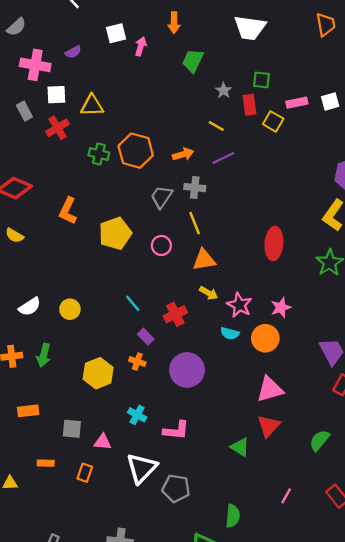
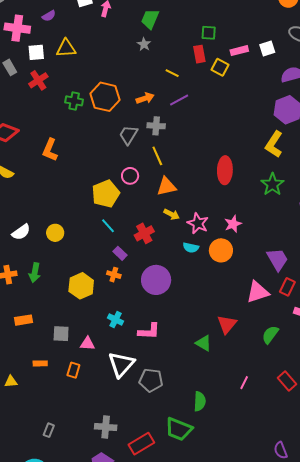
gray star: (224, 90) -> (144, 44), moved
yellow triangle: (92, 105) -> (66, 48), moved
yellow pentagon: (115, 233) -> (106, 194), moved
pink triangle: (270, 389) -> (258, 292), moved

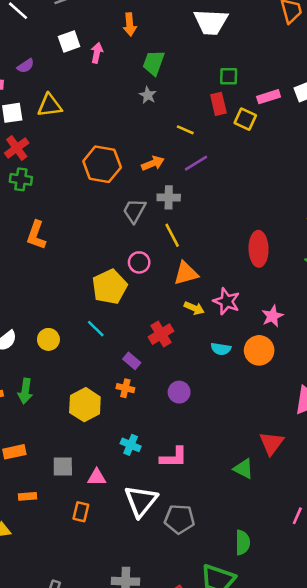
green cross: (74, 101) -> (21, 179), moved
pink star: (198, 223) -> (227, 301), moved
cyan line: (108, 226) -> (96, 329), moved
purple circle: (156, 280) -> (179, 392), size x0.6
orange rectangle: (40, 363) -> (27, 496), moved

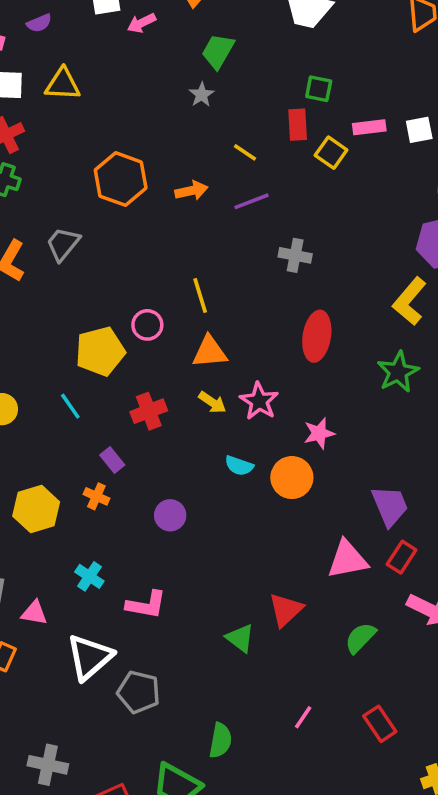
pink arrow: (97, 53) -> (141, 23), turned -138
gray cross: (169, 197) -> (295, 255), moved
gray trapezoid: (134, 211) -> (63, 244), moved
red cross: (161, 334) -> (149, 411), moved

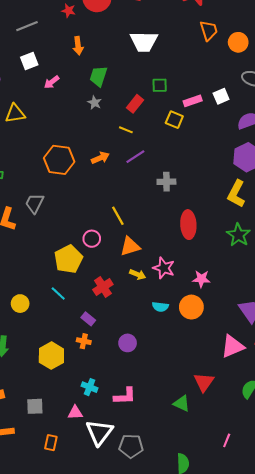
pink arrow: (141, 23) -> (52, 82), moved
red rectangle: (298, 125) -> (135, 104), moved, turned 54
pink star: (319, 433) -> (201, 279), turned 30
pink triangle: (34, 613) -> (75, 413), moved

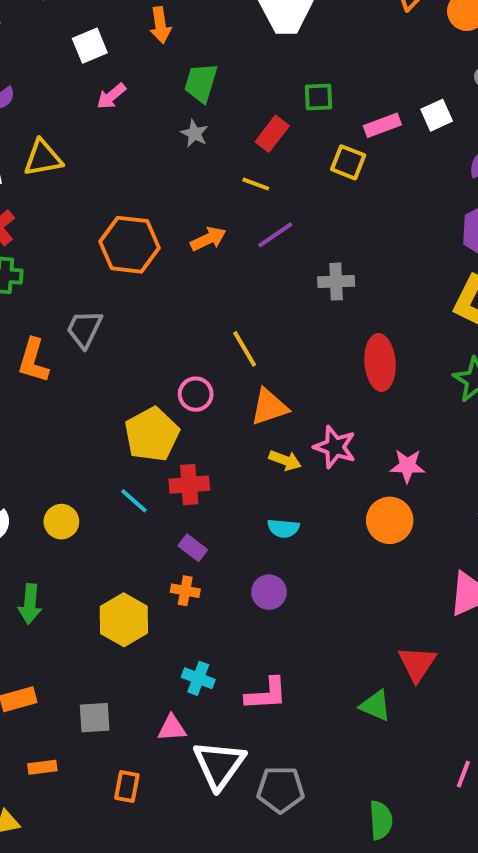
white square: (29, 61) -> (90, 46), moved
red cross: (103, 287) -> (189, 485), moved, turned 30
cyan semicircle: (160, 307) -> (283, 528), moved

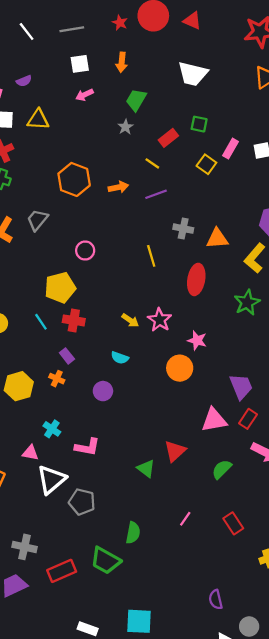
pink rectangle: (382, 125) -> (231, 149), turned -54
yellow line: (245, 349) -> (151, 256), moved
pink circle: (196, 394) -> (85, 251), moved
orange triangle: (269, 407) -> (217, 239), moved

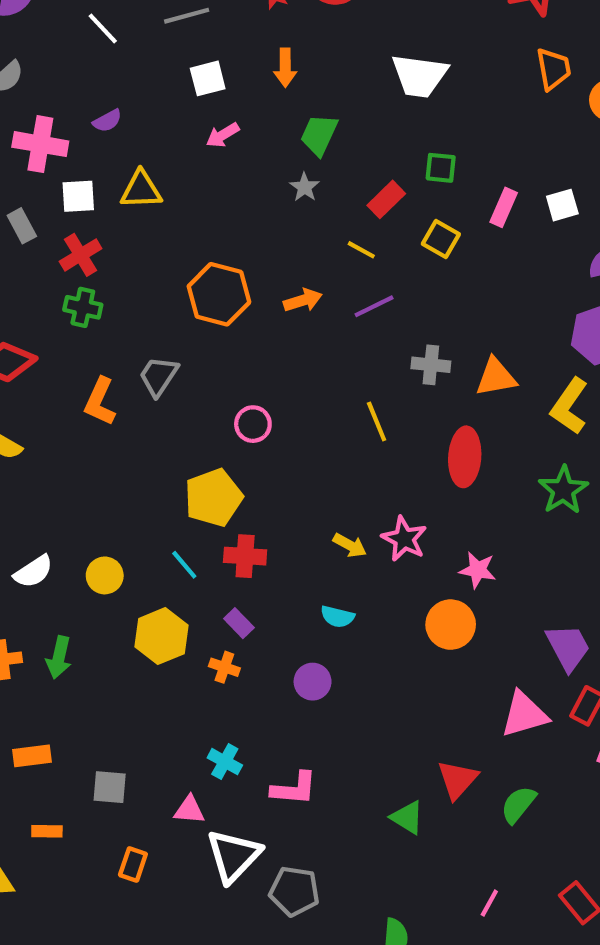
yellow square: (206, 164) -> (441, 239), moved
yellow hexagon: (19, 386) -> (161, 636), moved
green semicircle: (222, 469) -> (518, 805), moved

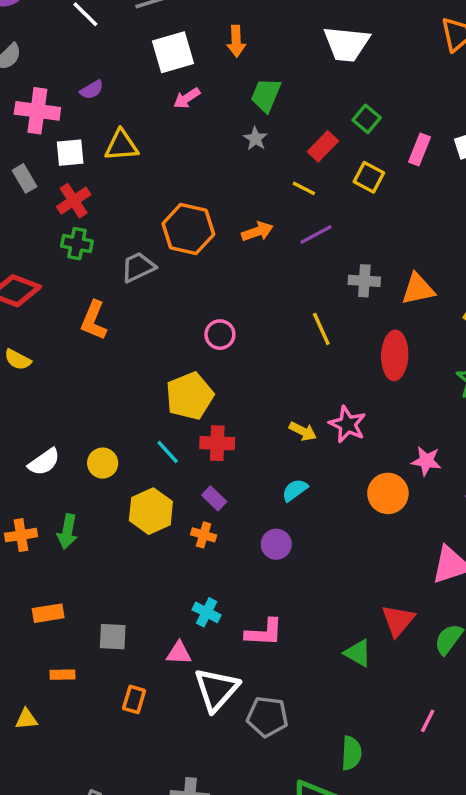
white square: (208, 78) -> (173, 52), size x1.4
green square: (441, 168) -> (367, 119), turned 36
gray trapezoid: (158, 376) -> (138, 267), moved, turned 33
pink star: (478, 570) -> (426, 461), moved
cyan semicircle: (337, 617) -> (295, 490), turned 132

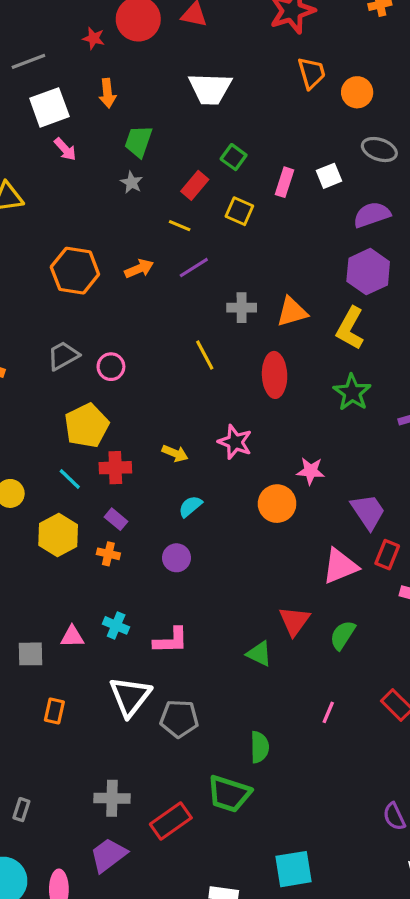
pink arrow: (187, 98) -> (65, 149), turned -95
gray trapezoid: (138, 267) -> (63, 356), moved
yellow arrow: (303, 431) -> (175, 453), moved
pink triangle: (179, 653) -> (72, 637), moved

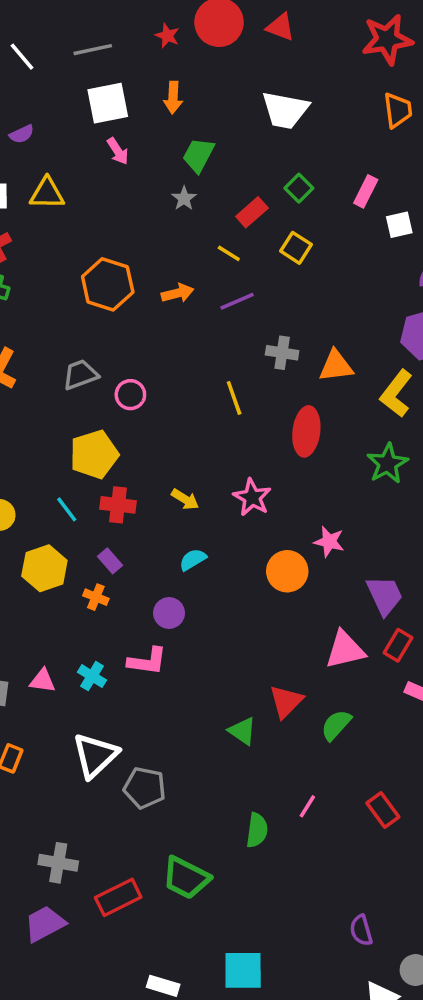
pink rectangle: (285, 182) -> (366, 191), moved
pink L-shape: (171, 641) -> (147, 661), moved
green semicircle: (260, 747) -> (257, 830), moved

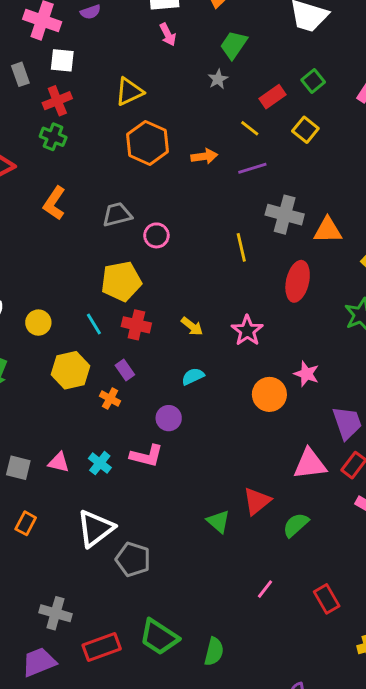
yellow triangle: (47, 193) -> (129, 92), moved, turned -32
gray cross: (282, 353) -> (285, 215), size x1.4
green semicircle: (257, 830) -> (214, 652), moved

